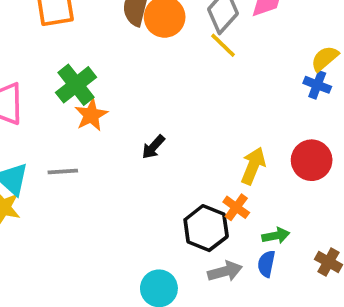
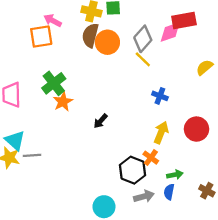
blue cross: (317, 85) -> (160, 96), moved
gray line: (63, 171) -> (32, 155), moved

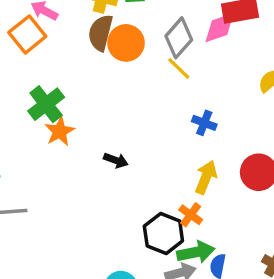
orange square: (41, 37) -> (27, 34), turned -30
black arrow: (101, 121) -> (116, 160), turned -112
green arrow: (175, 175) -> (196, 252), moved, size x1.5

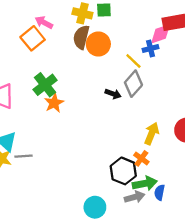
gray diamond: (179, 38) -> (133, 84), moved
blue cross: (204, 123) -> (150, 49), moved, turned -35
black arrow: (116, 160) -> (113, 94), moved

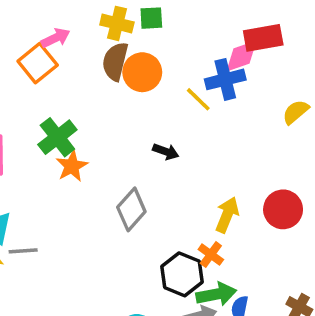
pink arrow: (44, 22) -> (56, 38), turned 126
blue cross: (150, 49) -> (225, 79), size x1.5
gray diamond: (133, 84) -> (131, 209), moved

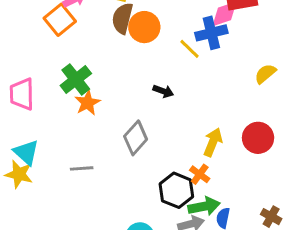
yellow semicircle: (296, 112) -> (265, 74), moved
gray line: (23, 251) -> (82, 168), moved

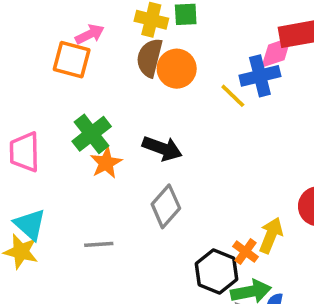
orange square: (60, 20) -> (72, 60), turned -36
black arrow: (163, 91) -> (162, 148), moved, size x1.5
yellow arrow: (213, 142) -> (271, 235), moved

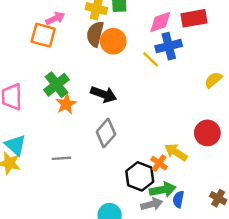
pink diamond: (276, 52) -> (160, 22), moved
yellow arrow: (271, 235) -> (176, 152), turned -80

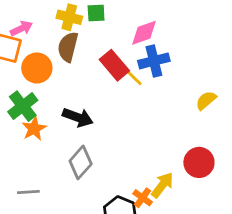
red rectangle: (194, 18) -> (114, 65), moved, turned 60
orange circle: (113, 41) -> (37, 68), moved
yellow arrow: (176, 152) -> (162, 185), turned 95

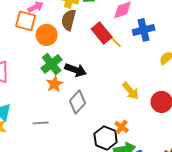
blue cross: (154, 61) -> (144, 30), moved
green cross: (23, 106) -> (52, 64), moved
orange star: (34, 129) -> (55, 84), moved
yellow arrow: (162, 185) -> (131, 91), moved, turned 102

